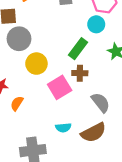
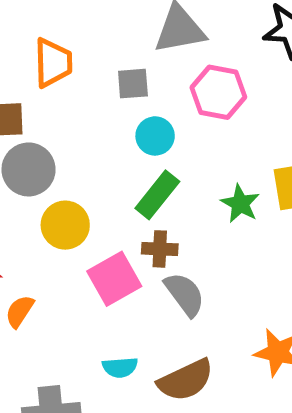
cyan circle: (96, 24) -> (155, 136), moved
gray semicircle: (101, 103) -> (185, 294), moved

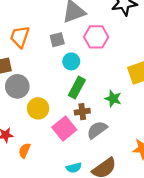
orange trapezoid: (53, 63) -> (20, 37), turned -150
green star: (240, 204) -> (113, 99), moved
gray semicircle: (185, 294) -> (97, 130), turned -80

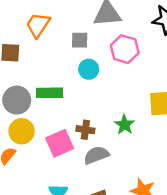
gray circle: (17, 86) -> (17, 100), moved
green rectangle: (77, 88) -> (50, 93), moved, turned 45
yellow circle: (38, 108) -> (22, 131), moved

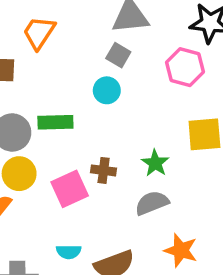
gray square: (80, 40) -> (118, 55), moved, turned 30
pink hexagon: (125, 49) -> (185, 67), moved
gray semicircle: (96, 155) -> (152, 203), moved

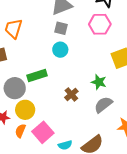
brown cross: (104, 170) -> (71, 94), turned -32
pink square: (70, 189) -> (43, 132), moved

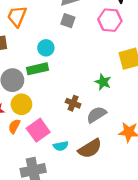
cyan circle: (60, 50) -> (46, 48), moved
brown cross: (71, 94) -> (73, 103), moved, turned -32
gray semicircle: (103, 105) -> (96, 115), moved

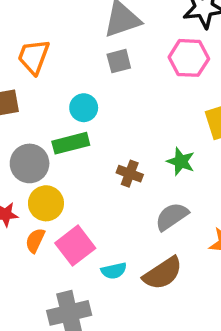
gray square: (68, 21) -> (119, 61), turned -32
brown cross: (73, 103) -> (130, 174), moved

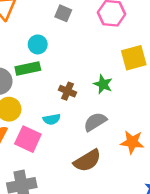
gray square: (119, 61) -> (63, 13), turned 35
pink square: (75, 246) -> (28, 139), turned -30
cyan semicircle: (114, 271) -> (52, 119), moved

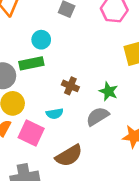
green star: (103, 84) -> (108, 91), moved
brown semicircle: (87, 161) -> (69, 156), moved

